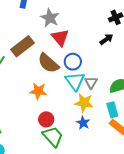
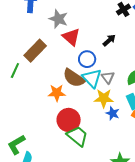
black arrow: (106, 39) -> (109, 40), moved
brown semicircle: (48, 63) -> (74, 78), moved
red circle: (46, 119) -> (69, 120), size x1.5
blue star: (83, 123) -> (113, 113), moved

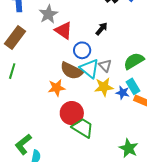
gray star: (58, 19) -> (48, 14), turned 30
brown rectangle: (35, 51) -> (15, 37), moved
blue star: (113, 113) -> (123, 93), moved

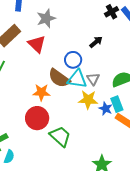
red triangle: (64, 30) -> (37, 44), moved
cyan triangle: (89, 69) -> (77, 79), turned -40
red circle: (72, 113) -> (37, 118), moved

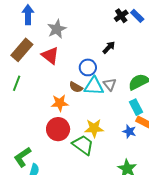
brown semicircle: (59, 78) -> (76, 87), size x0.6
yellow star: (88, 100) -> (94, 128), moved
blue star: (106, 109) -> (129, 131), moved

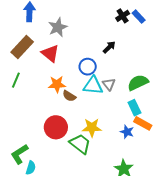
brown semicircle: (76, 87) -> (69, 96), moved
orange star: (60, 103) -> (57, 84), moved

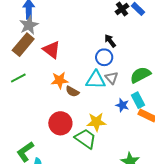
gray star: (58, 27) -> (29, 25), moved
black arrow: (109, 47) -> (110, 41), turned -80
blue circle: (88, 67) -> (104, 57), moved
green line: (16, 80) -> (18, 78), turned 42
blue star: (127, 132) -> (122, 105), moved

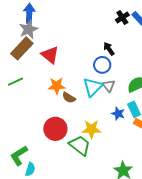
cyan triangle: (96, 80) -> (93, 87), turned -50

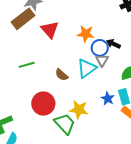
black arrow: (109, 49) -> (113, 44), moved, turned -40
green line: (16, 82) -> (27, 65), moved
orange star: (57, 86) -> (86, 34), moved
gray triangle: (109, 86) -> (102, 60), moved

